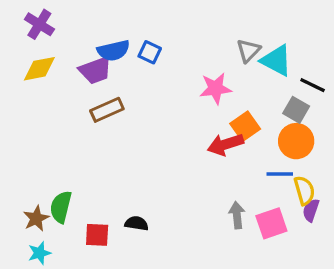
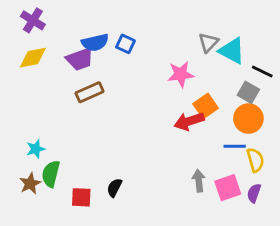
purple semicircle: (311, 210) -> (254, 193), moved
black semicircle: (137, 223) -> (114, 188), turned -72
cyan star: (39, 253) -> (36, 149), moved

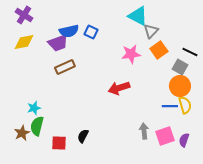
cyan triangle: (232, 51) -> (138, 16), moved
orange square: (206, 106) -> (159, 50), moved
red arrow: (189, 121) -> (119, 88), moved
cyan star: (36, 149) -> (34, 108), moved
yellow semicircle: (255, 160) -> (185, 105), moved

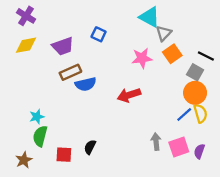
blue semicircle: (69, 31) -> (86, 84), moved
blue line: (170, 106) -> (184, 115), turned -42
brown star: (22, 133) -> (24, 160), moved

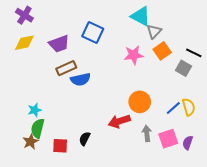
blue square: (99, 34) -> (93, 32), size x1.5
orange circle: (195, 93) -> (140, 102), moved
red arrow: (129, 95) -> (119, 121), moved
brown star: (24, 160) -> (31, 142), moved

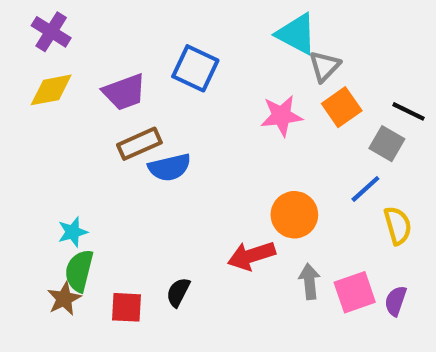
blue line: (173, 108) -> (365, 189), moved

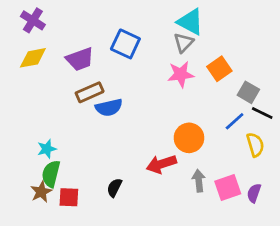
gray triangle: (325, 66) -> (183, 43), moved
black line: (408, 111) -> (262, 113), moved
red square: (126, 307) -> (69, 197), moved

